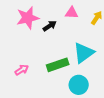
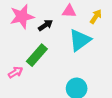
cyan triangle: (84, 53) -> (80, 40), moved
green rectangle: (58, 65) -> (37, 55), moved, turned -30

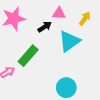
black arrow: (45, 25) -> (45, 27), moved

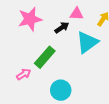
cyan circle: (66, 88) -> (61, 90), moved

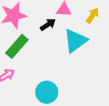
green rectangle: (45, 57) -> (17, 46), moved

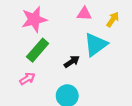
black arrow: (48, 25) -> (72, 62), moved

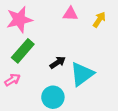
cyan triangle: (96, 45) -> (82, 74), moved

